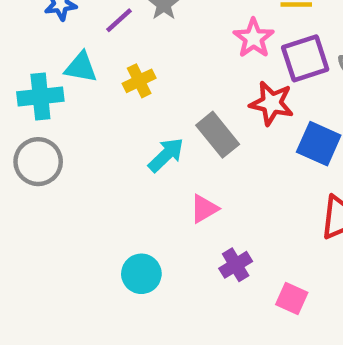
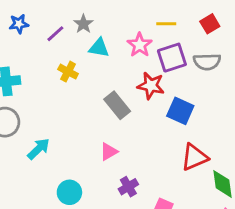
cyan triangle: (81, 67) -> (99, 48), moved
yellow cross: (139, 81) -> (68, 72), turned -36
cyan arrow: (166, 155) -> (39, 149), moved

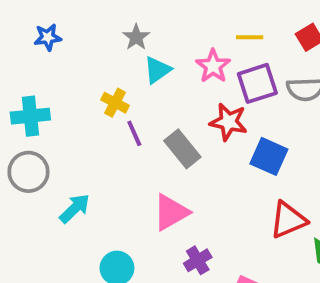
purple line: (55, 34) -> (134, 133), moved, turned -72
cyan triangle: (99, 48) -> (157, 70), turned -45
pink triangle: (109, 152) -> (171, 212), size x1.5

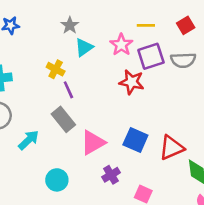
gray rectangle: (182, 149) -> (63, 119), moved
blue square: (269, 156) -> (135, 140), moved

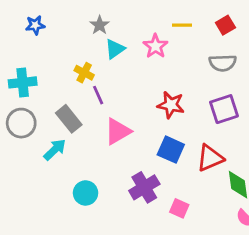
purple square: (151, 56) -> (224, 109), moved
red star: (132, 82) -> (171, 105), moved
gray rectangle: (63, 119) -> (69, 119), moved
pink triangle: (93, 143) -> (118, 131), moved
purple cross: (111, 175) -> (144, 187), size x1.5

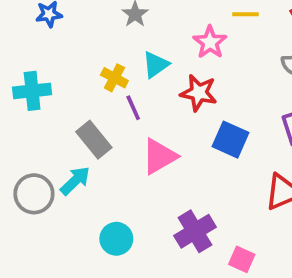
cyan triangle: (115, 49) -> (156, 65), moved
red star: (171, 105) -> (199, 93), moved
gray circle: (21, 123) -> (34, 194), moved
blue square: (171, 150) -> (231, 140), moved

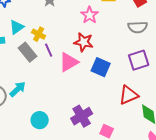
cyan triangle: (156, 65) -> (17, 27), moved
gray rectangle: (94, 140) -> (28, 52), moved
pink triangle: (159, 156) -> (69, 62), moved

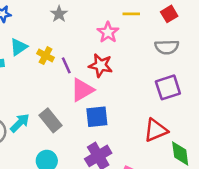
purple line: (49, 50) -> (66, 65), moved
gray rectangle: (28, 52) -> (50, 120), moved
blue square: (101, 67) -> (97, 117), moved, turned -30

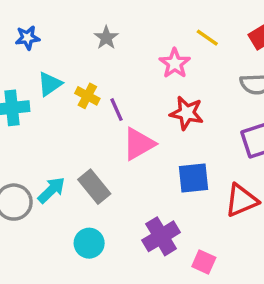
yellow line: (131, 14) -> (207, 38), turned 35
red star: (101, 65) -> (187, 113), moved
blue square: (97, 117) -> (194, 178), moved

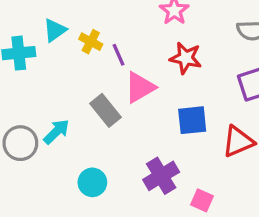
gray rectangle: (94, 187) -> (105, 110), moved

